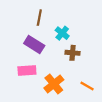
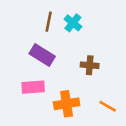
cyan cross: (62, 33) -> (73, 23), moved
orange cross: (54, 84) -> (67, 104), turned 30

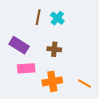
purple rectangle: (42, 55) -> (19, 45), moved
brown cross: (90, 65) -> (54, 49), moved

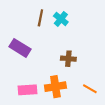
brown cross: (54, 49) -> (68, 59), moved
pink rectangle: (26, 68) -> (28, 90), moved

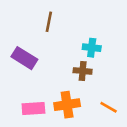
cyan cross: (61, 19) -> (92, 48), moved, turned -32

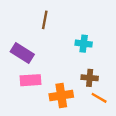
brown cross: (83, 71) -> (90, 78), moved
pink rectangle: (33, 109) -> (31, 80), moved

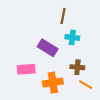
brown line: (45, 20) -> (63, 16), moved
purple rectangle: (22, 53) -> (48, 48), moved

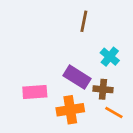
cyan cross: (72, 37) -> (110, 57), moved, turned 32
purple rectangle: (48, 48) -> (77, 77), moved

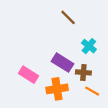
brown line: (84, 21) -> (68, 17), turned -56
pink rectangle: (35, 92) -> (28, 75), turned 36

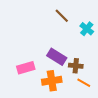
cyan cross: (89, 46) -> (87, 29), moved
pink rectangle: (28, 75) -> (26, 68), turned -48

